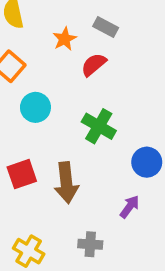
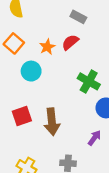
orange star: (65, 39) -> (47, 47), moved
green cross: (99, 126) -> (89, 81), moved

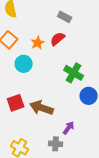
brown arrow: (52, 122) -> (42, 108), turned 115
purple arrow: (94, 138) -> (69, 128), moved

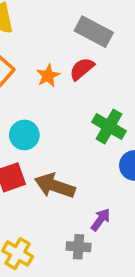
gray rectangle: (65, 17) -> (94, 32), size x1.5
cyan circle: (24, 64) -> (24, 135), moved

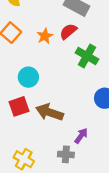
green cross: (109, 126) -> (87, 56), moved

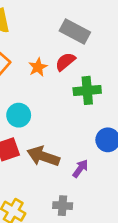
green cross: (87, 56) -> (87, 90), turned -35
purple arrow: (81, 136) -> (80, 169), moved

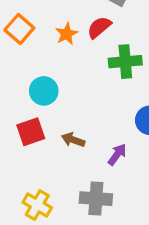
brown arrow: (43, 156) -> (73, 140), size x0.6
gray cross: (63, 206) -> (96, 199), size x1.4

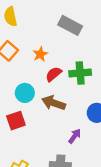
red semicircle: (99, 27) -> (54, 74), moved
brown arrow: (73, 140) -> (54, 103), moved, size x1.5

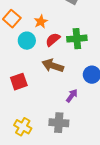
cyan circle: (25, 93) -> (27, 41), moved

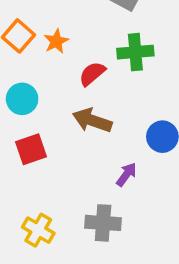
orange star: (41, 22) -> (56, 41), moved
green cross: (77, 39) -> (135, 52), moved
cyan circle: (27, 41) -> (22, 99), moved

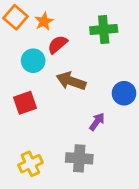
red semicircle: (92, 74) -> (58, 44), moved
cyan circle: (22, 99) -> (33, 61), moved
yellow cross: (38, 230) -> (30, 164), turned 35

